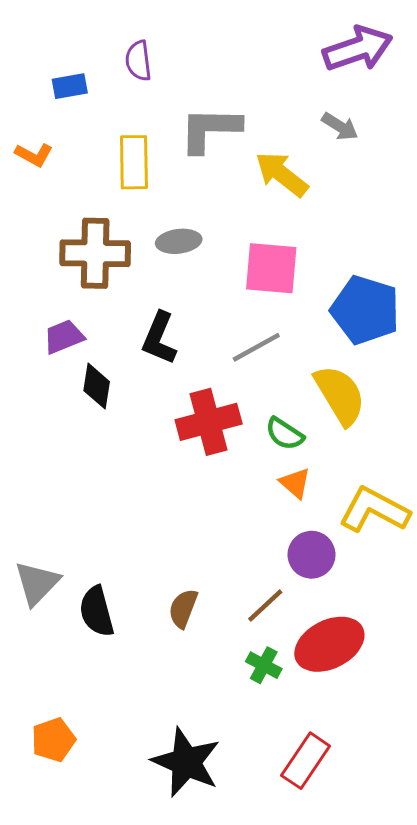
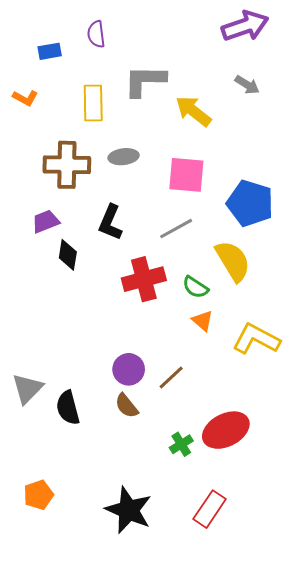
gray arrow: (340, 126) -> (247, 85), moved
purple circle: (312, 555) -> (129, 369), moved
brown line: (265, 605) -> (171, 377), moved
brown semicircle: (183, 608) -> (127, 406), turned -60
green cross: (264, 665) -> (181, 444), turned 30

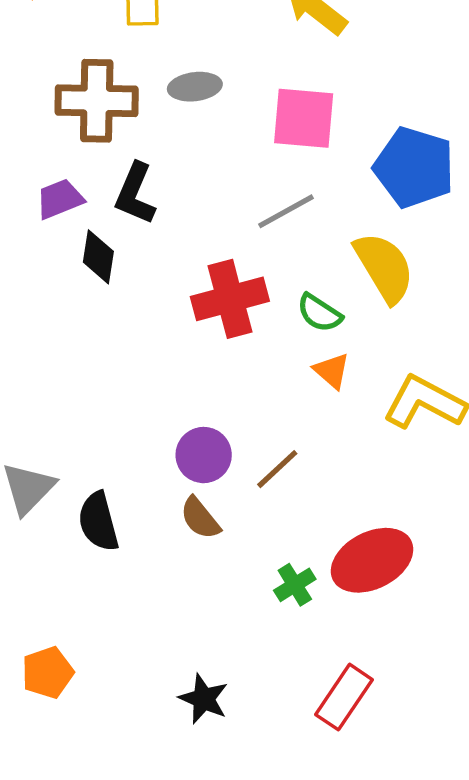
black L-shape: (110, 222) -> (135, 194), moved
black star: (129, 510) -> (204, 699), size x0.6

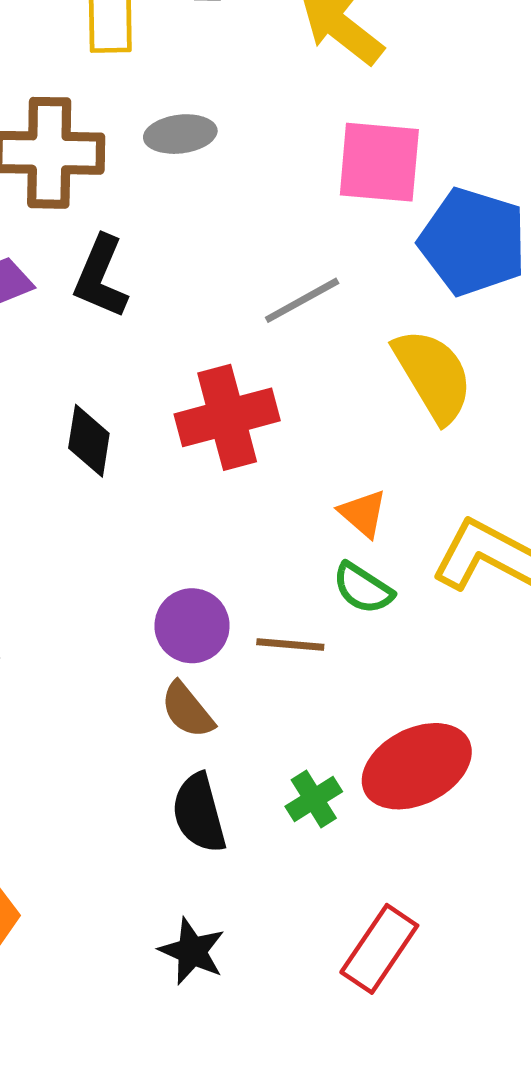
pink square: (304, 118) -> (379, 162), moved
black diamond: (98, 257) -> (89, 441), moved
green semicircle: (319, 313) -> (363, 588), moved
brown line: (277, 469) -> (290, 644), turned 48
black semicircle: (98, 522) -> (199, 813), moved

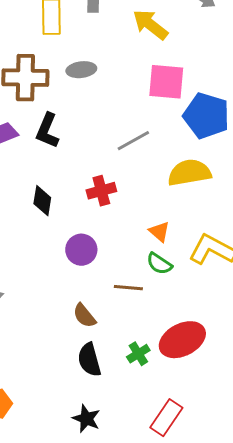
yellow semicircle: (433, 375) -> (189, 173), turned -69
red cross: (227, 417) -> (101, 191), size x0.7
purple circle: (192, 626) -> (81, 250), moved

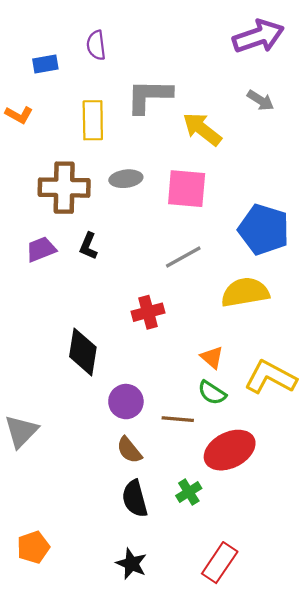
pink square: (166, 82) -> (187, 189), moved
black L-shape: (47, 131) -> (88, 246), size x0.7
black diamond: (42, 201) -> (83, 352), moved, size x1.4
purple circle: (81, 250) -> (126, 402), moved
red ellipse: (182, 340) -> (230, 450), moved

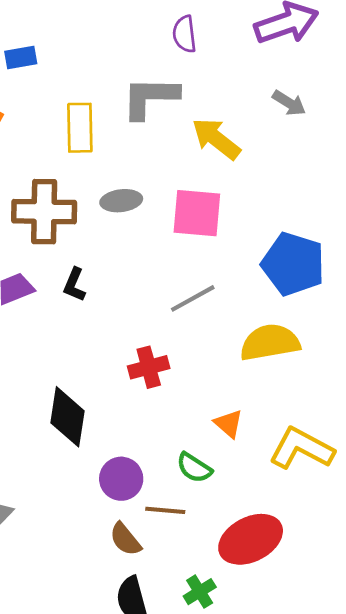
purple semicircle: (96, 45) -> (184, 34), moved
green semicircle: (212, 393) -> (194, 468), moved
brown line: (178, 419) -> (165, 510), moved

